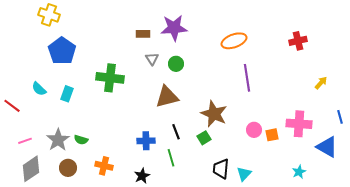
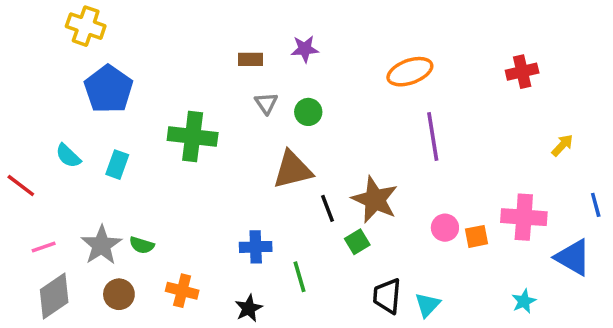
purple star: (174, 28) -> (305, 49), size x0.6
black line: (176, 132) -> (328, 208), moved

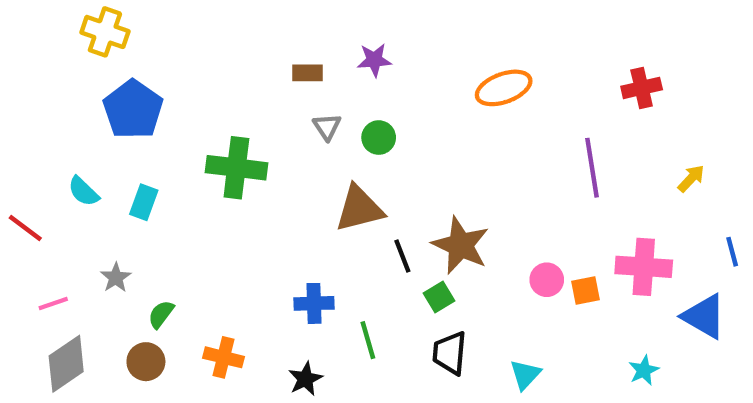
purple line: (433, 137) -> (592, 168), moved
gray star: (101, 245) -> (116, 278), moved, size x0.6
green semicircle: (142, 245) -> (161, 314), moved, turned 110
black trapezoid: (387, 296) -> (450, 353), moved

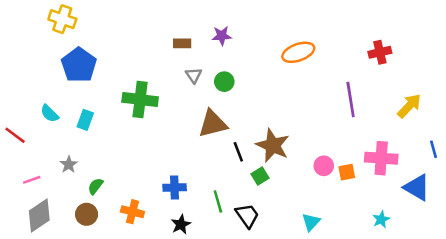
yellow arrow: (691, 178) -> (409, 106), size x1.5
blue cross: (314, 303) -> (175, 187), moved
black trapezoid: (450, 353) -> (247, 216), moved, turned 140

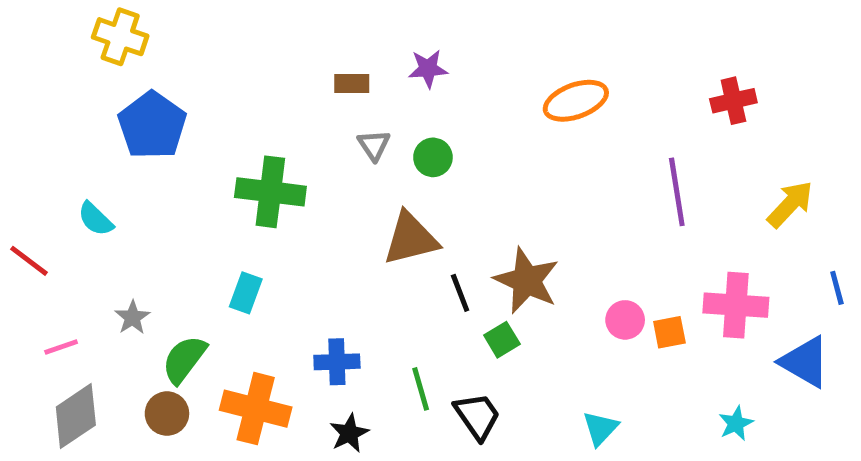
cyan rectangle: (85, 120) -> (246, 293), moved
green semicircle: (95, 186) -> (184, 359), size x1.5
orange cross: (132, 212) -> (256, 409), size x1.5

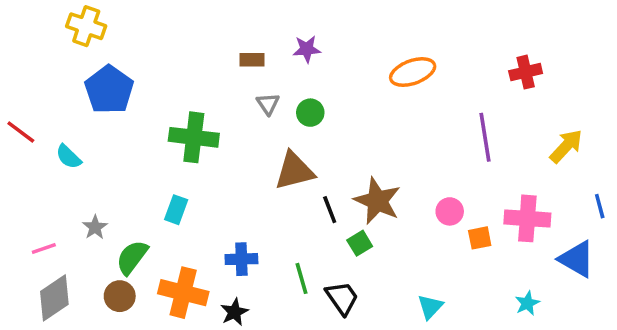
red line: (29, 261) -> (21, 132), moved
pink circle: (625, 320) -> (450, 211), moved
black star: (349, 433) -> (234, 312), moved

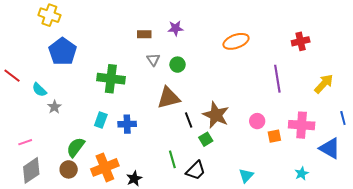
gray star: (95, 227) -> (54, 107), moved
blue cross: (241, 259) -> (127, 124), moved
orange cross: (183, 293) -> (105, 167), turned -36
black trapezoid: (342, 298) -> (196, 170), turned 80

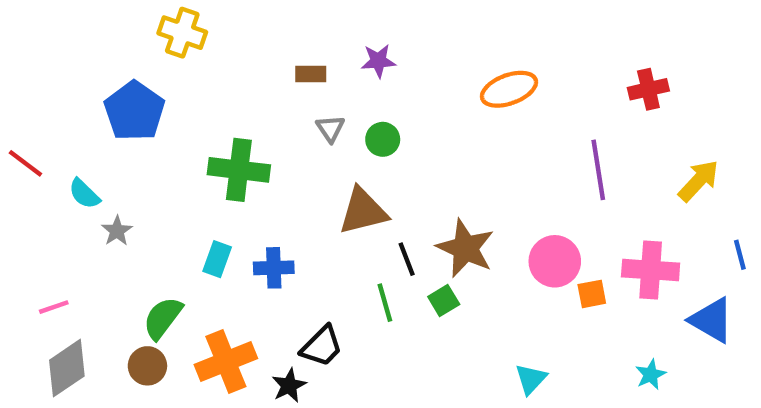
yellow cross: (49, 15) -> (182, 33), moved
pink circle: (257, 121) -> (555, 261), size x1.5
green line: (172, 159) -> (385, 303), moved
black trapezoid: (196, 170) -> (322, 346), moved

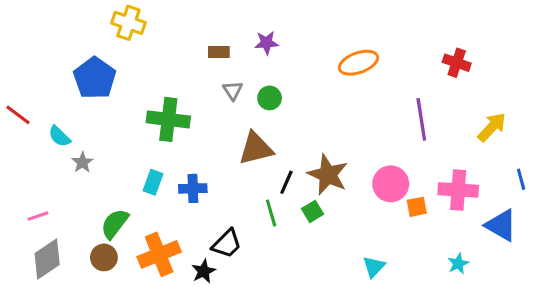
red cross: (648, 89) -> (457, 63), turned 32
black line: (407, 259) -> (286, 182), turned 45

